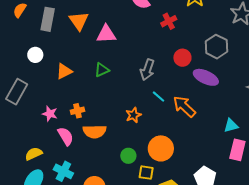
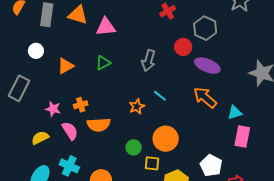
orange triangle: (79, 21) -> (78, 15), turned -35
gray hexagon: (216, 47) -> (205, 28), moved
cyan line: (158, 97) -> (160, 96), moved
orange arrow: (184, 106) -> (205, 97), moved
yellow semicircle: (34, 154) -> (40, 138), moved

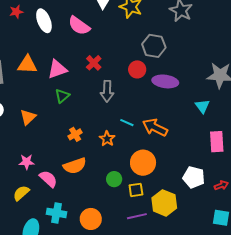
red cross: (168, 11) -> (94, 63), moved
green triangle: (103, 63) -> (62, 96), moved
orange arrow: (205, 97) -> (155, 128), moved
orange cross: (81, 105) -> (75, 134), moved
cyan triangle: (235, 113) -> (202, 106), moved, turned -35

